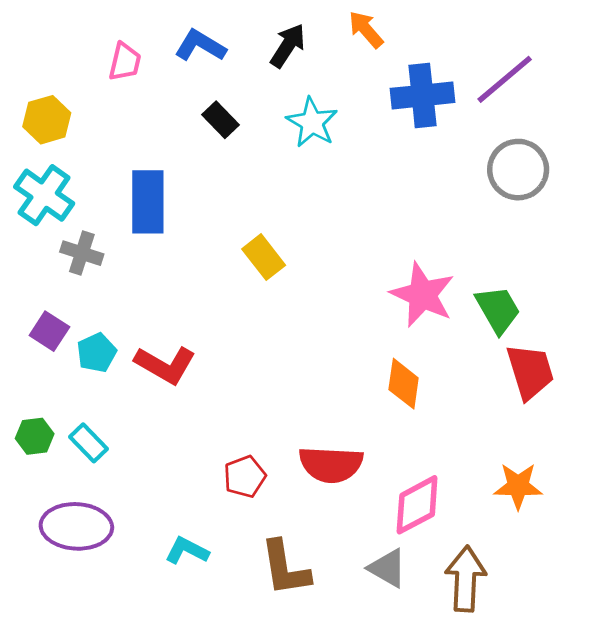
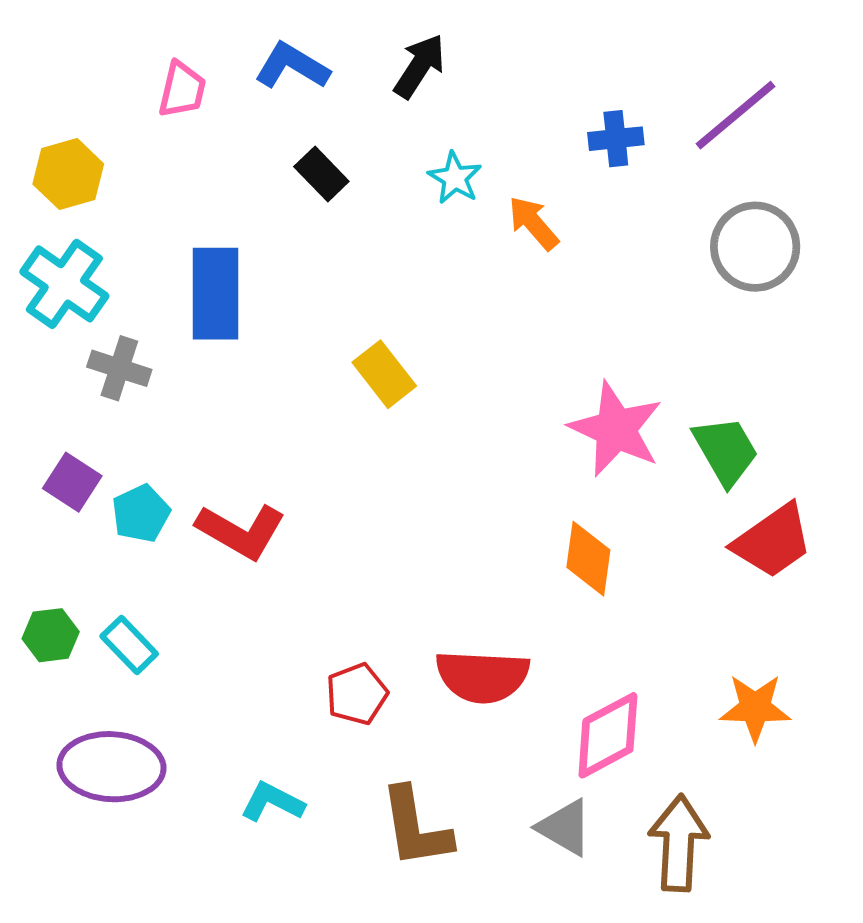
orange arrow: (366, 30) -> (533, 223), moved
blue cross: (422, 95) -> (616, 139), size x0.6
cyan star: (312, 122) -> (455, 178), size x0.7
red trapezoid: (530, 372) -> (773, 541), turned 72

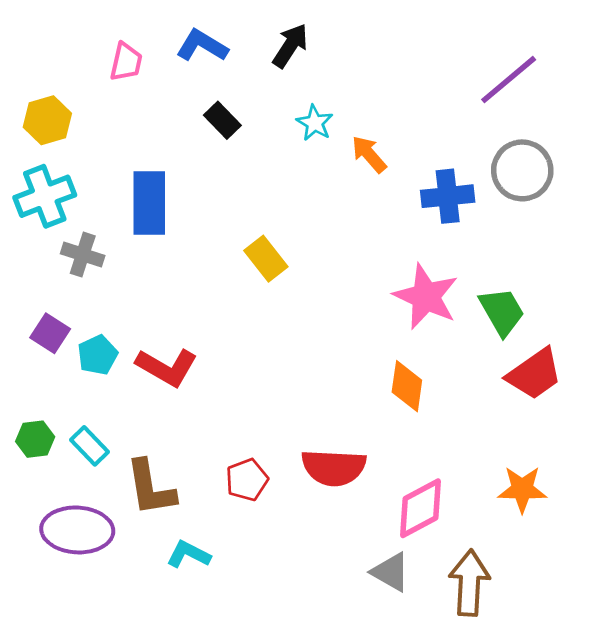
blue cross: (616, 139) -> (448, 196), moved, size x1.4
cyan cross: (64, 284) -> (45, 196), turned 34
brown L-shape: (416, 827) -> (151, 488), moved

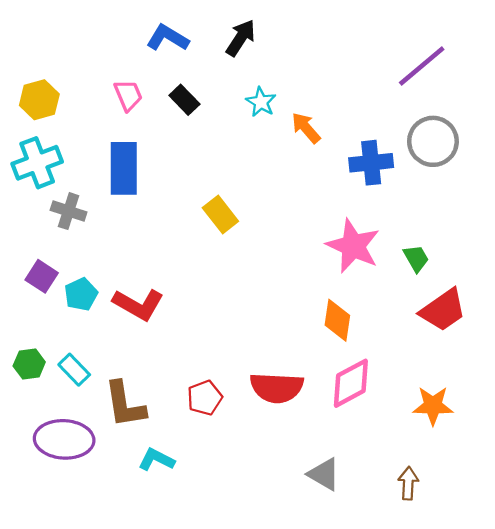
pink trapezoid: (126, 62) -> (128, 95), moved, turned -36
green trapezoid: (502, 312) -> (416, 258), size x0.7
pink diamond: (420, 508) -> (351, 383), moved
brown arrow: (469, 583) -> (408, 483), moved, size x0.6

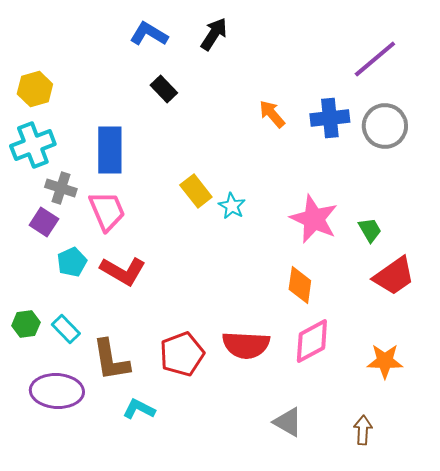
pink trapezoid: (128, 95) -> (107, 211), moved, size x1.4
cyan star: (261, 102) -> (232, 206), moved
blue cross: (371, 163) -> (330, 118), moved
purple square: (42, 276) -> (44, 222), moved
red pentagon: (205, 398) -> (182, 354), size x1.4

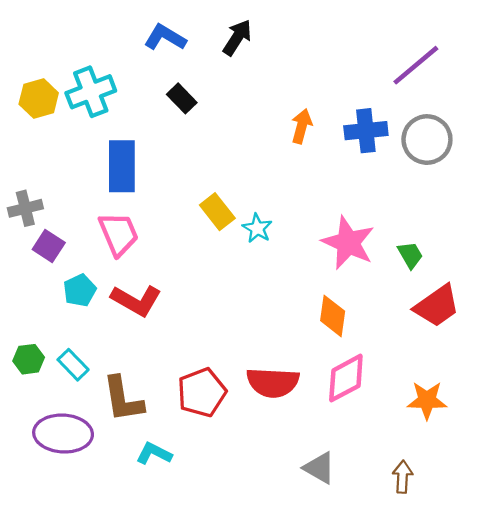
orange arrow: (272, 114) -> (302, 126), turned 56
cyan cross: (33, 145) -> (91, 92), moved
gray cross: (61, 188) -> (25, 208), moved, turned -32

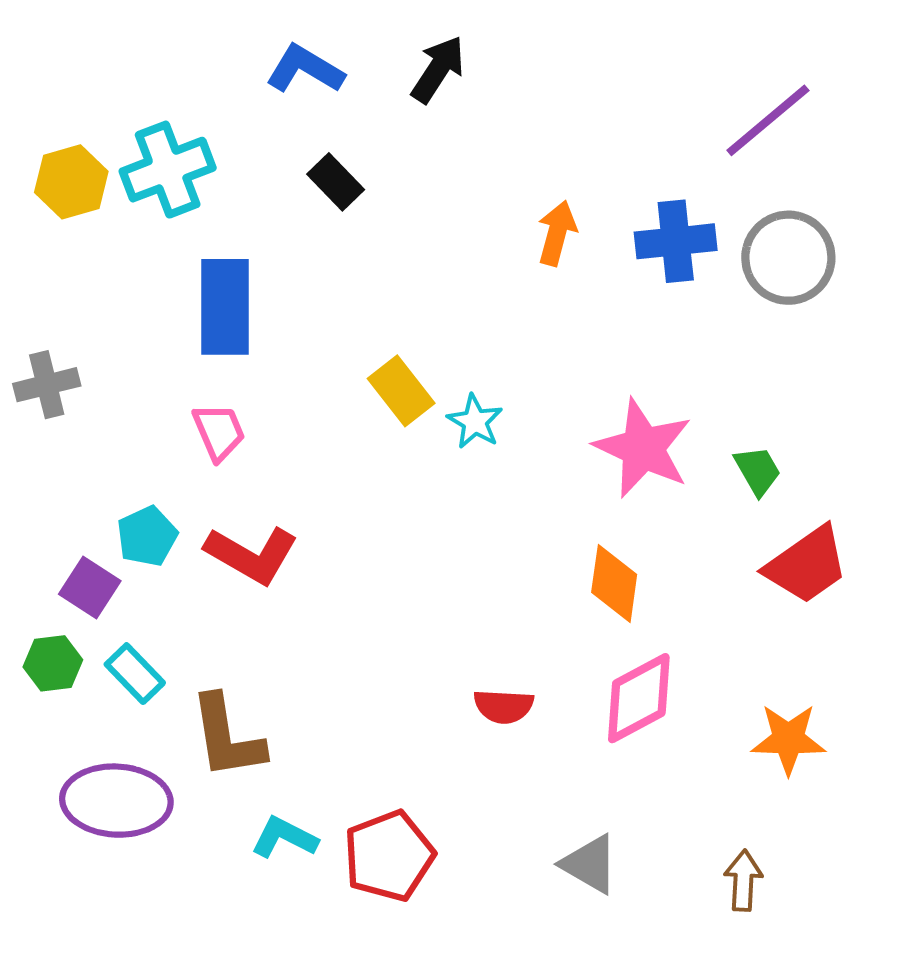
pink trapezoid: (119, 234) -> (219, 432), size x0.7
purple square: (49, 246) -> (90, 588), moved
red semicircle: (273, 382) -> (504, 706), size x0.6
red pentagon: (202, 392) -> (389, 856), moved

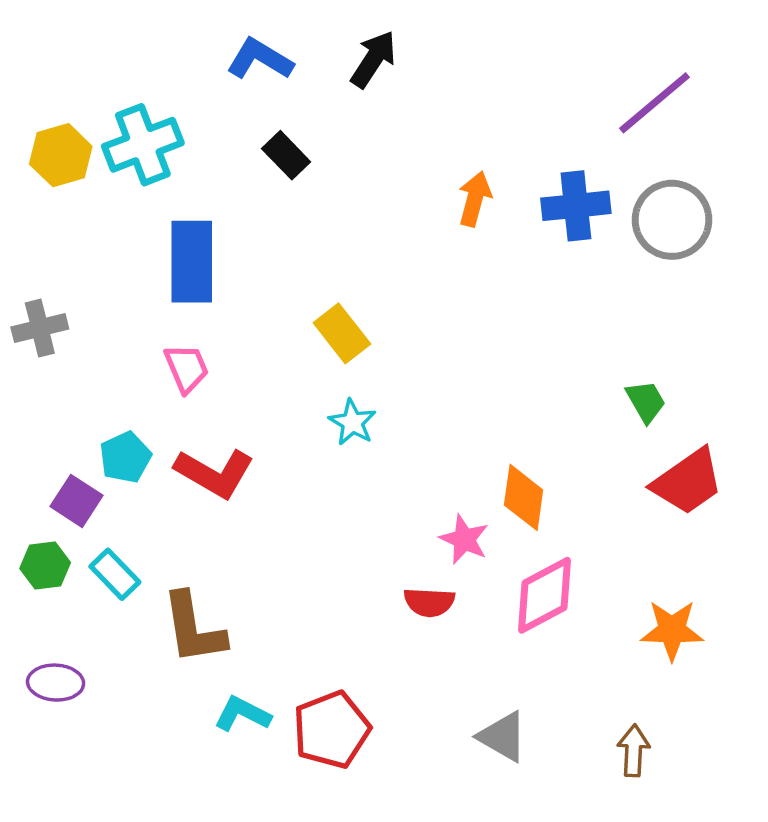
cyan star: (475, 422) -> (352, 422), moved
pink star: (643, 448) -> (464, 539), moved, size x0.6
purple ellipse: (116, 801) -> (56, 683), moved, size x0.6

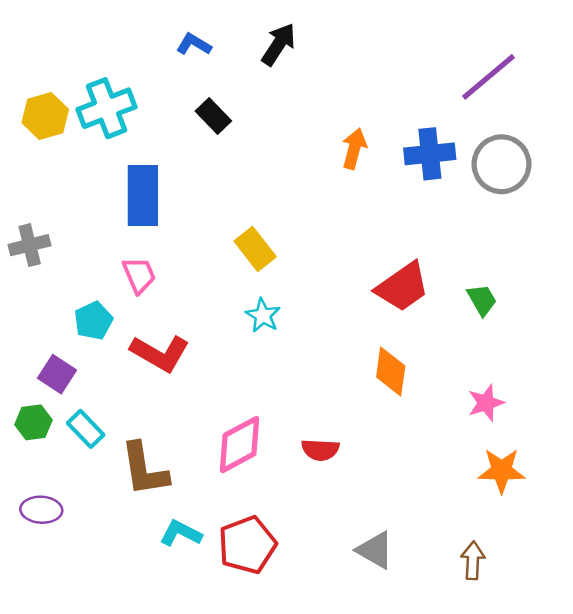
blue L-shape: (260, 59) -> (194, 44), size x0.7
cyan pentagon: (125, 457) -> (93, 321), moved
red trapezoid: (688, 482) -> (402, 287), moved
pink star: (464, 539) -> (486, 403), moved, turned 30
pink diamond: (545, 595) -> (239, 445), moved

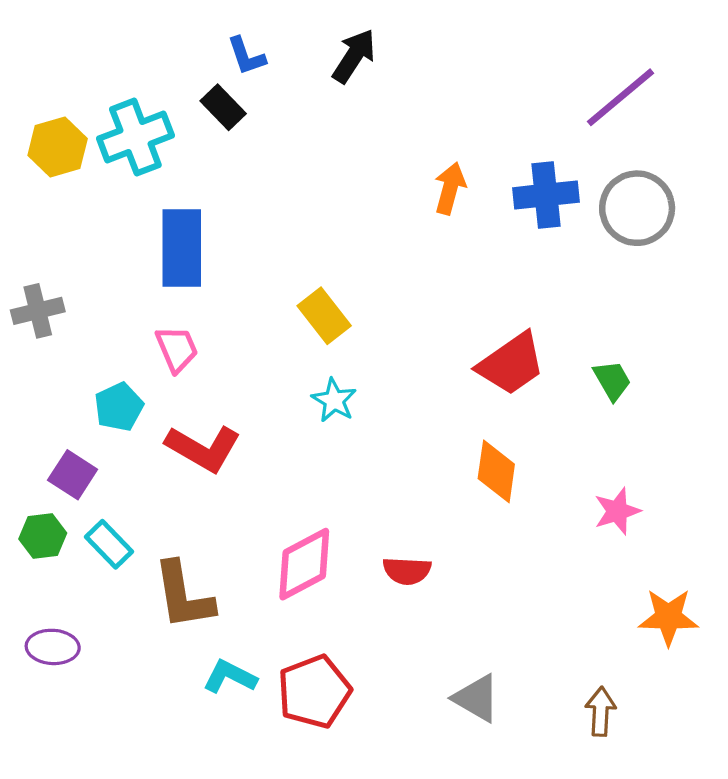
blue L-shape: (194, 44) -> (246, 56), turned -140
black rectangle: (213, 116) -> (223, 107), moved
orange star: (502, 471) -> (668, 617), moved

